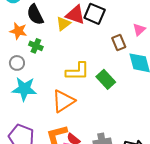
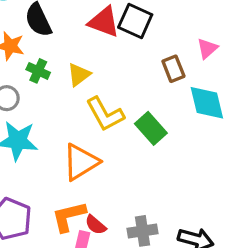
yellow triangle: (63, 24) -> (79, 75), moved
yellow L-shape: (77, 71) -> (105, 114), turned 60

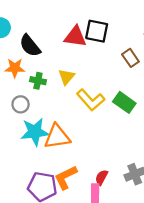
orange triangle: (81, 162) -> (57, 137), moved, turned 36
orange L-shape: (69, 216) -> (66, 177), moved
red semicircle: (96, 225) -> (102, 177), turned 91

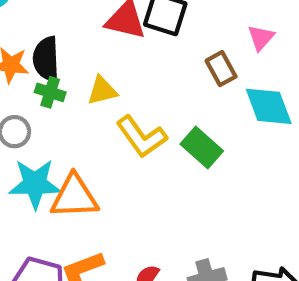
black semicircle: (30, 46) -> (46, 59), moved, turned 30
yellow triangle: (66, 77) -> (102, 91), turned 30

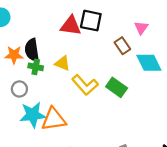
yellow triangle: (102, 91) -> (62, 63), turned 42

